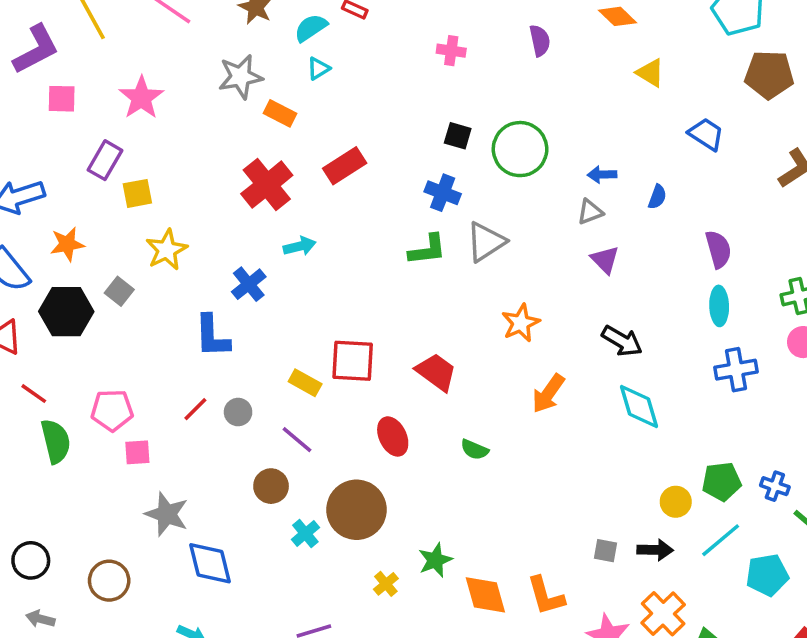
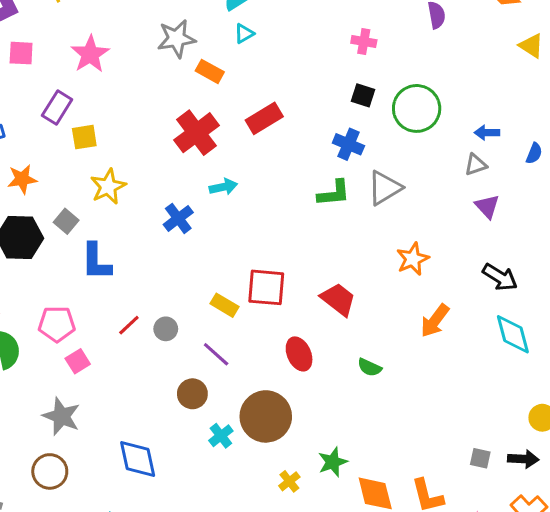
pink cross: (451, 51) -> (364, 42), moved
blue L-shape: (212, 336) -> (96, 262), moved
pink square: (137, 452) -> (78, 361), turned -30
gray star: (167, 514) -> (61, 416), moved

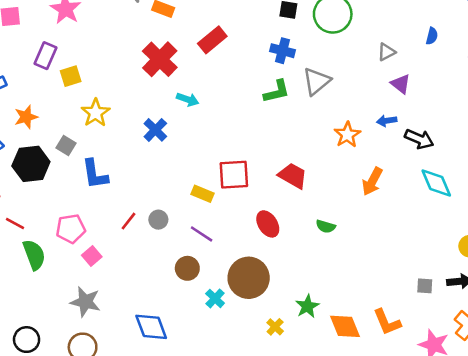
blue arrow: (487, 133) -> (387, 121), moved
cyan arrow: (223, 187) -> (188, 99), turned 40

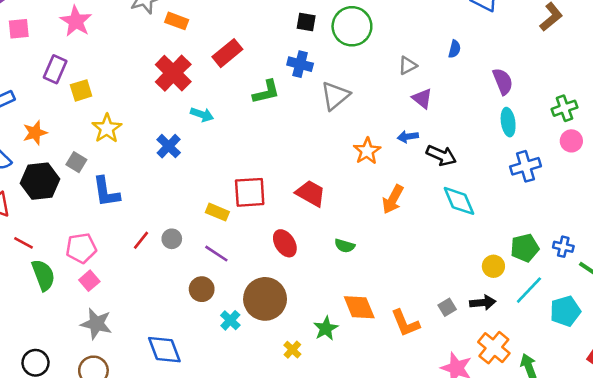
green L-shape: (277, 91) -> (266, 92), moved
pink square: (92, 256) -> (89, 281), moved
gray square: (425, 286) -> (447, 307), turned -35
orange L-shape: (387, 322) -> (405, 323), moved
orange diamond: (345, 326) -> (359, 307), moved

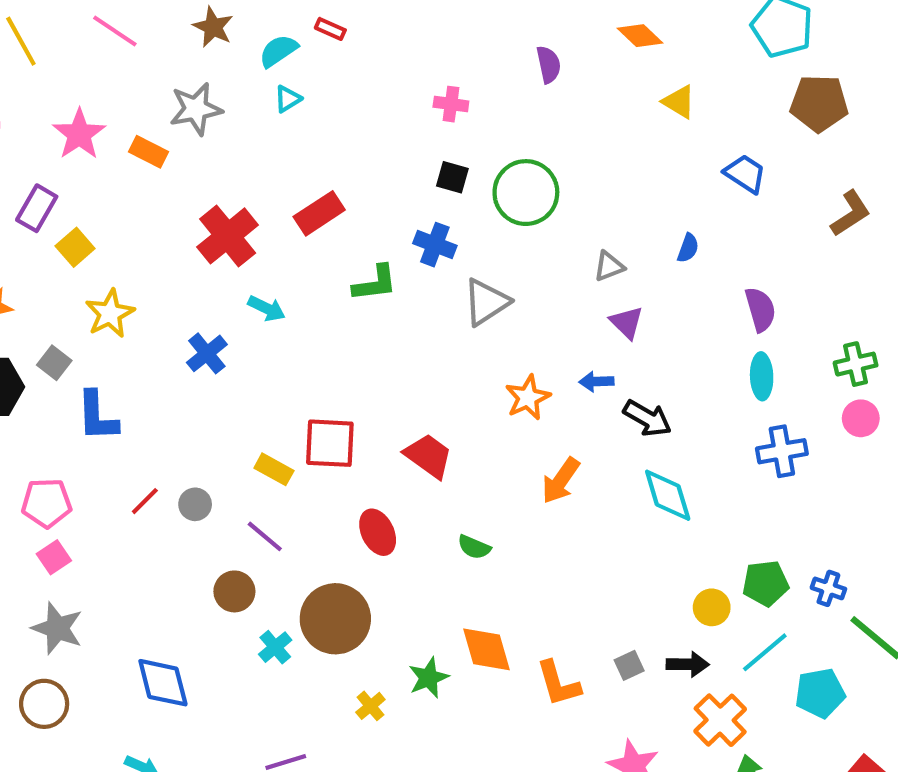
orange rectangle: (177, 21) -> (149, 152), moved
yellow square: (81, 90) -> (75, 247), turned -30
orange cross: (494, 348) -> (720, 720), moved

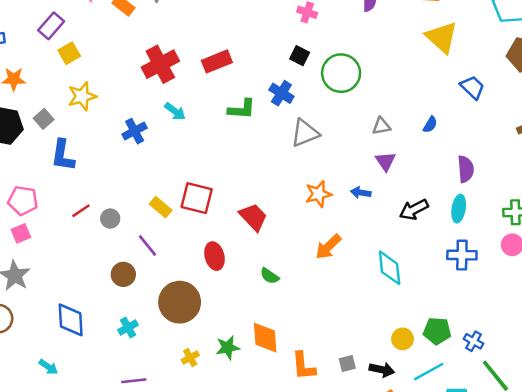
yellow triangle: (679, 102) -> (442, 37), size x1.6
black arrow: (647, 418) -> (414, 210), moved, turned 112
cyan cross: (275, 647) -> (128, 327), moved

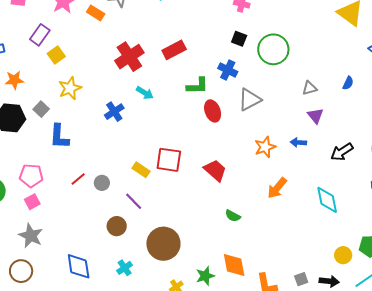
red ellipse: (214, 256) -> (213, 111), moved

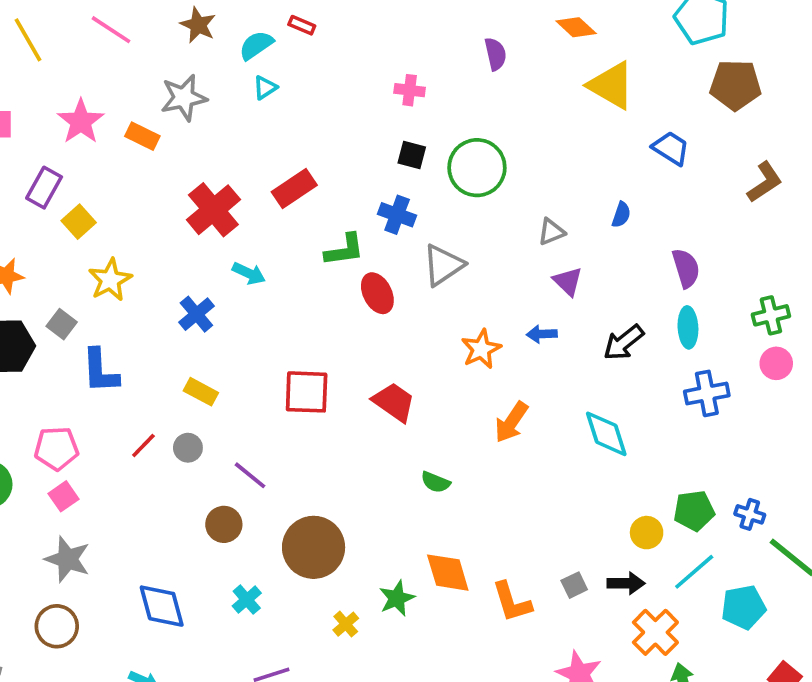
yellow rectangle: (141, 170) -> (201, 392), moved

